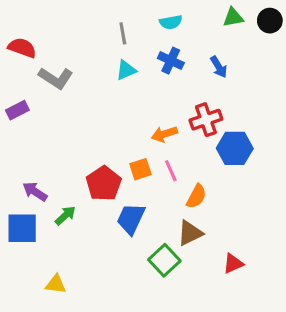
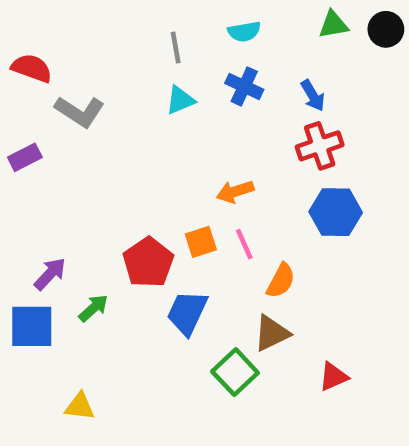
red cross: (206, 120) -> (320, 146), moved
purple arrow: (35, 192) -> (50, 274), turned 100

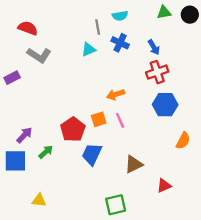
gray line: (176, 48) -> (98, 27), moved
red semicircle: (32, 68) -> (28, 28), moved
orange semicircle: (281, 281) -> (183, 141), moved
green square: (235, 372) -> (116, 205), moved, turned 30

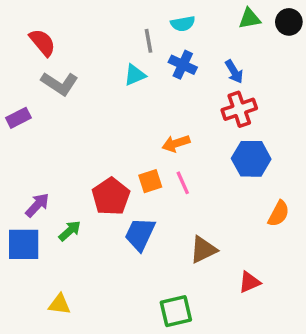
red semicircle: (28, 28) -> (42, 42), turned 30

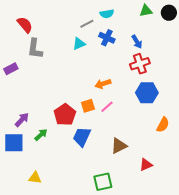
gray line: (149, 41) -> (87, 24), turned 72
gray L-shape: (60, 84) -> (35, 49), turned 65
pink line: (183, 183) -> (107, 107), turned 72

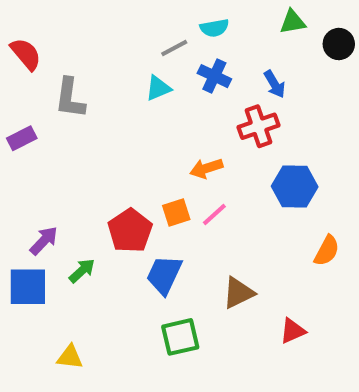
black circle: (169, 13) -> (339, 44), moved
red semicircle: (25, 25) -> (26, 54), moved
red cross: (140, 64) -> (259, 126), moved
green square: (103, 182) -> (180, 337), moved

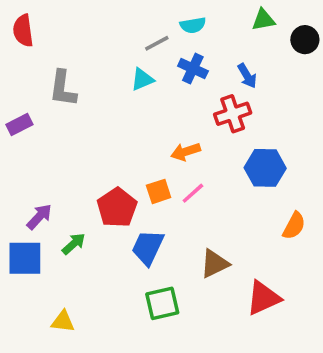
red semicircle: (26, 54) -> (23, 31), moved, turned -148
red triangle: (293, 331) -> (263, 298), size x1.5

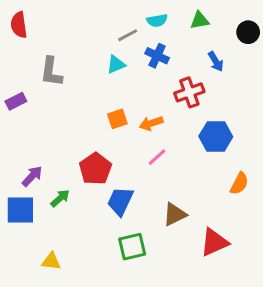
green triangle: (263, 20) -> (200, 20), moved
blue arrow: (247, 76) -> (216, 62), moved
orange square: (159, 191) -> (117, 119), moved

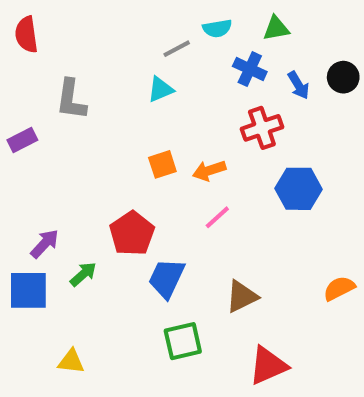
black circle: (248, 32) -> (343, 77), moved
blue cross: (157, 56) -> (250, 69), moved
orange semicircle: (239, 184) -> (339, 288), moved, turned -145
red triangle: (214, 242) -> (268, 366), moved

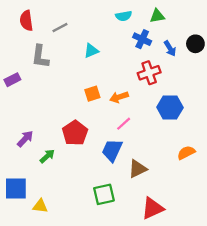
red semicircle: (26, 34) -> (26, 21), moved
gray line: (177, 49) -> (60, 28), moved
blue trapezoid: (167, 278) -> (112, 150), moved
orange semicircle: (339, 288) -> (186, 153), moved
blue square: (28, 290) -> (16, 189), moved

